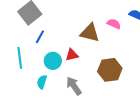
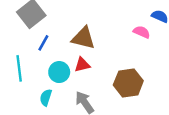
pink semicircle: (114, 24) -> (142, 32), moved
brown triangle: (90, 33) -> (83, 38), moved

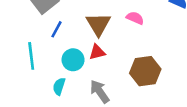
pink semicircle: (142, 32) -> (135, 18), moved
brown triangle: (83, 38) -> (98, 24), turned 45

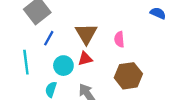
pink semicircle: (135, 18) -> (119, 39), moved, turned -119

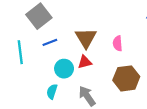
blue line: (49, 38) -> (50, 42), turned 40
cyan line: (26, 62) -> (20, 52), moved

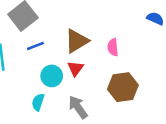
brown triangle: (86, 38) -> (77, 41), turned 30
red triangle: (85, 62) -> (75, 68), turned -40

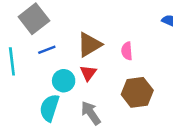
cyan semicircle: (38, 102) -> (49, 108), size x1.5

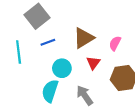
pink semicircle: (127, 51) -> (115, 43), turned 32
red triangle: (88, 73) -> (93, 63), moved

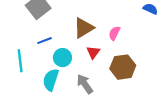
blue line: (48, 42) -> (44, 41), moved
cyan line: (19, 52) -> (20, 61), moved

